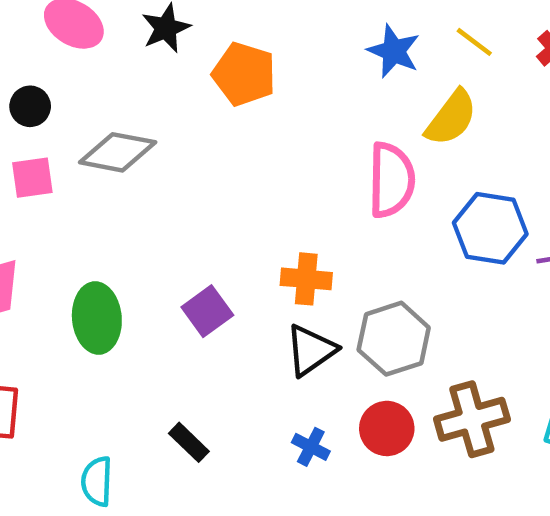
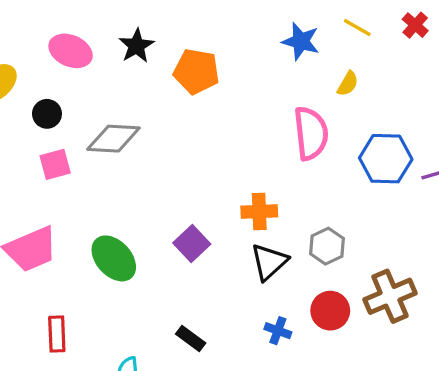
yellow semicircle: (451, 118) -> (348, 84), size x0.6
green ellipse: (97, 318) -> (114, 258), turned -30
gray hexagon: (394, 339) -> (327, 246), size x0.7

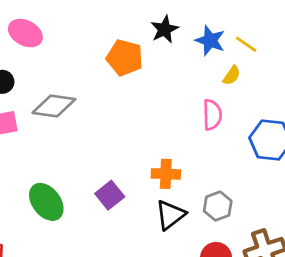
yellow line: (357, 27) -> (246, 44), moved
black star: (136, 46) -> (165, 29), moved
yellow semicircle: (348, 84) -> (232, 75), moved
pink semicircle: (311, 133) -> (212, 115), size x0.7

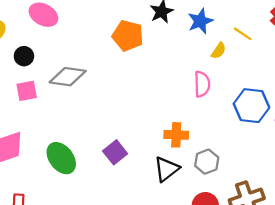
blue star: (210, 41) -> (200, 21), turned 30
yellow line: (246, 44) -> (243, 34), moved
orange cross: (166, 174) -> (176, 135), moved

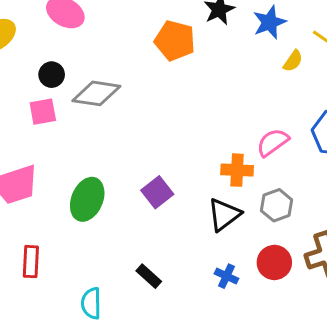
black circle: (24, 56) -> (52, 75), moved
pink semicircle: (202, 84) -> (273, 142), moved, turned -125
green ellipse: (61, 158) -> (87, 199), turned 60

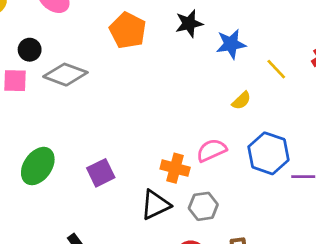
orange pentagon: (175, 41) -> (128, 30), moved
yellow semicircle: (293, 61) -> (241, 101), moved

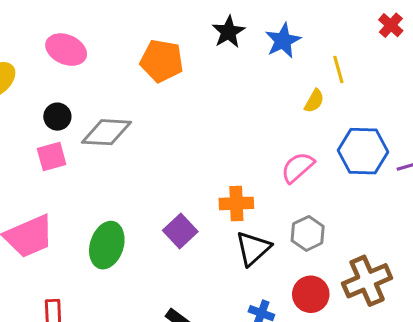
yellow line: (276, 69) -> (338, 70), moved, turned 45
orange cross: (175, 168) -> (236, 203), moved

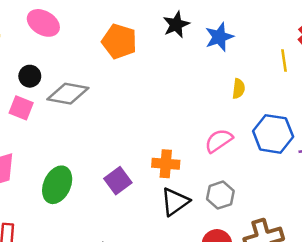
yellow line: (338, 70) -> (284, 60), moved
yellow semicircle: (314, 101) -> (239, 89), turned -30
pink square: (52, 157) -> (21, 108), turned 30

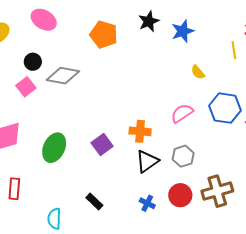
yellow semicircle: (239, 89) -> (198, 72), turned 133
pink square: (21, 108) -> (26, 87), turned 30

